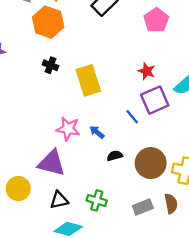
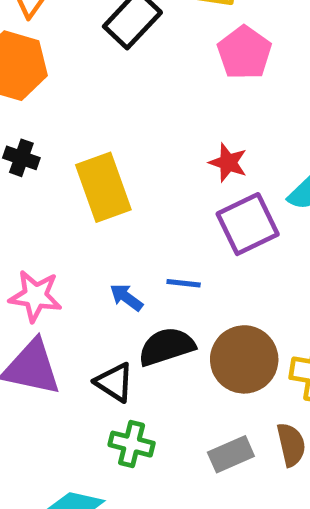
blue line: (132, 117) -> (184, 283), moved, turned -42
pink star: (68, 129) -> (35, 296), moved
black semicircle: (115, 156) -> (167, 347), size x1.6
black triangle: (59, 200) -> (114, 382), moved, turned 48

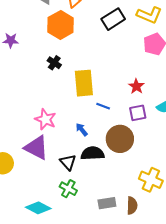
purple square: (248, 224) -> (138, 113), size x0.7
blue line: (184, 283) -> (103, 106), moved
brown circle: (244, 359) -> (120, 139), moved

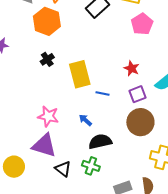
black cross: (54, 63) -> (47, 59), turned 32
brown circle: (120, 139) -> (140, 122), moved
black triangle: (68, 162) -> (63, 169), moved
green cross: (68, 189) -> (91, 166), moved

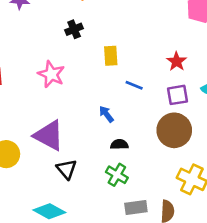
yellow rectangle: (80, 74) -> (111, 56), size x0.6
pink star: (48, 116) -> (51, 74), moved
black semicircle: (100, 142) -> (119, 144), size x0.6
green cross: (91, 166) -> (117, 175), moved

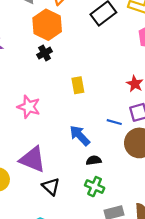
black cross: (74, 29) -> (45, 53), moved
blue line: (134, 85) -> (114, 122), moved
blue arrow: (106, 114) -> (80, 136), size x1.5

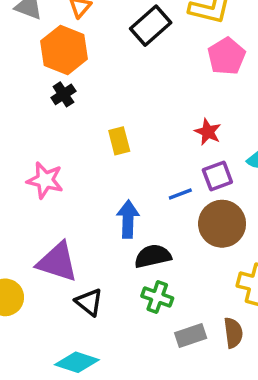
blue line: (114, 122) -> (180, 194), turned -32
blue arrow: (80, 136) -> (128, 219), turned 50
black semicircle: (94, 160) -> (153, 256), size x1.5

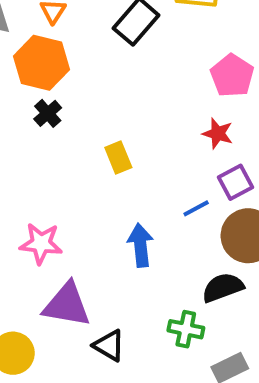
pink pentagon: (226, 56) -> (232, 76), moved
pink star: (45, 180) -> (41, 243), moved
black semicircle: (153, 256) -> (223, 287), moved

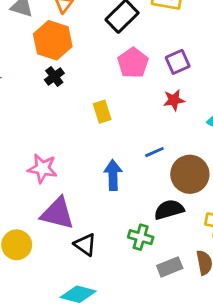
pink pentagon: (232, 76) -> (133, 63), moved
red star: (218, 133) -> (174, 100), turned -30
purple square: (235, 182) -> (178, 62), moved

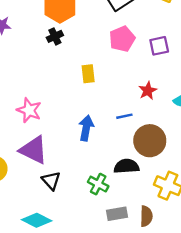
red star: (174, 100) -> (148, 91), moved, turned -30

